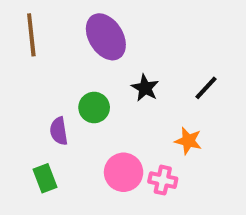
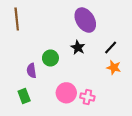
purple ellipse: (106, 37) -> (85, 20), moved
orange star: (188, 141) -> (114, 67), moved

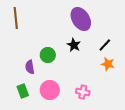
pink circle: (66, 93) -> (50, 90), moved

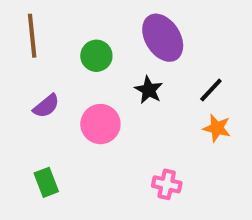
green circle: (48, 55) -> (96, 56), moved
purple semicircle: (30, 67) -> (46, 106), moved, turned -120
pink circle: (50, 90) -> (100, 124), moved

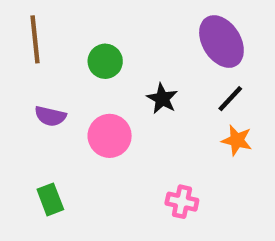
purple ellipse: (163, 38) -> (221, 42), moved
purple semicircle: (46, 106) -> (50, 116), turned 52

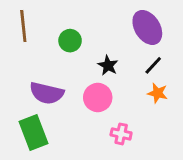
purple semicircle: (50, 116) -> (47, 93), moved, size x1.6
pink circle: (110, 136) -> (98, 98), moved
green rectangle: (50, 199) -> (34, 133), size x1.6

